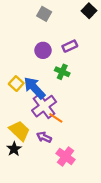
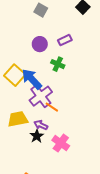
yellow square: (16, 84) -> (15, 75), size x1.5
yellow trapezoid: (19, 131) -> (18, 119), turned -55
black star: (14, 149) -> (37, 136), moved

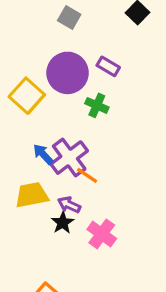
purple rectangle: (65, 40) -> (108, 66), turned 56
purple circle: (40, 44) -> (68, 73), size x1.6
yellow square: (15, 75) -> (27, 96), moved
blue arrow: (32, 79) -> (43, 154), moved, size x0.6

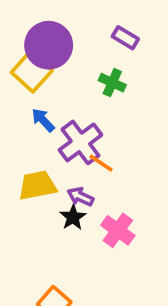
purple circle: (68, 73) -> (49, 45), moved
blue arrow: (43, 154) -> (43, 120), moved

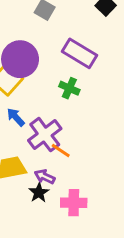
purple rectangle: (125, 38) -> (80, 53), size x1.6
pink cross: (118, 230) -> (74, 203), turned -35

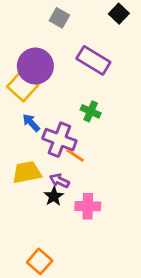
green cross: (69, 88) -> (91, 111), moved
purple cross: (45, 135) -> (59, 140), turned -32

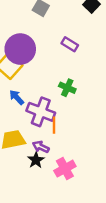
purple rectangle: (93, 60) -> (70, 44), size x0.6
orange line: (75, 155) -> (54, 125), turned 56
pink cross: (88, 206) -> (65, 169), turned -30

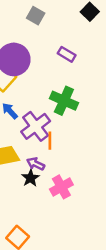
green cross: (67, 88) -> (64, 101), size x1.5
purple cross: (41, 112) -> (36, 126), turned 32

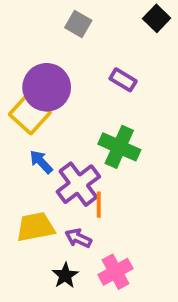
black star: (30, 178) -> (65, 275), moved

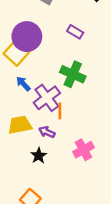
pink cross: (116, 272) -> (83, 150), moved

